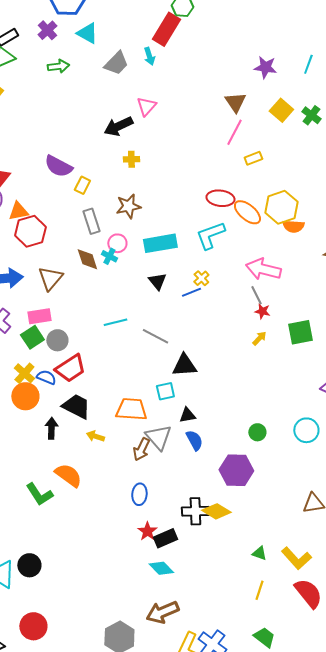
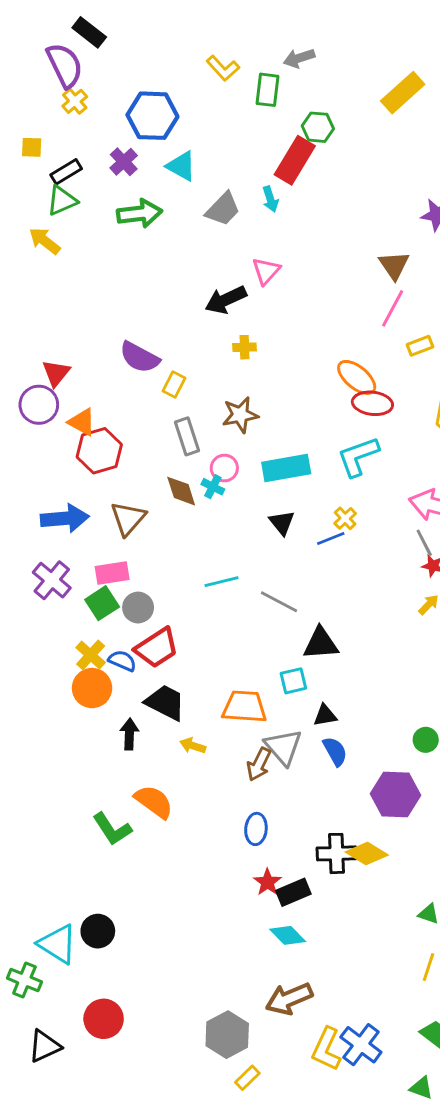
green arrow: (58, 66) -> (139, 213), size x1.4
orange triangle: (18, 211) -> (82, 422), turned 40
orange ellipse: (247, 212) -> (357, 377), moved

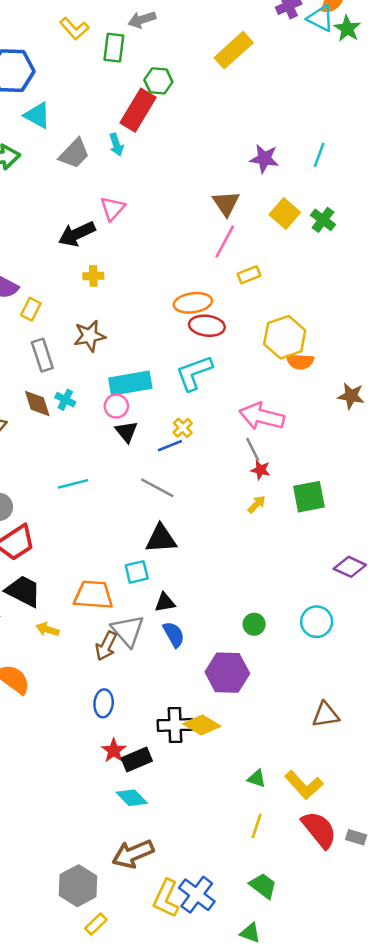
orange ellipse: (357, 377) -> (193, 303), turned -48
pink circle: (224, 468) -> (116, 406), moved
gray line: (279, 602) -> (157, 488), moved

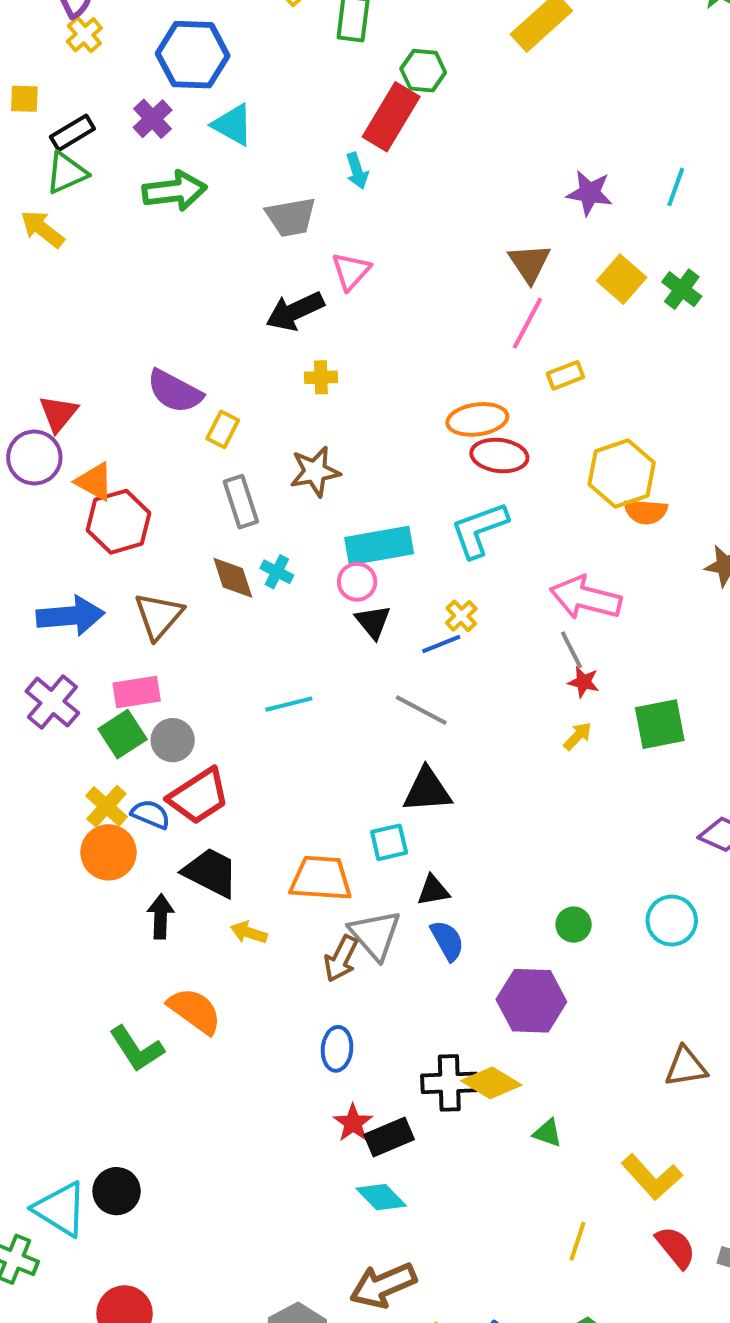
gray trapezoid: (74, 154) -> (291, 217), moved, turned 36
green triangle: (257, 779) -> (547, 1133), moved
red semicircle: (319, 830) -> (676, 1247), size x0.7

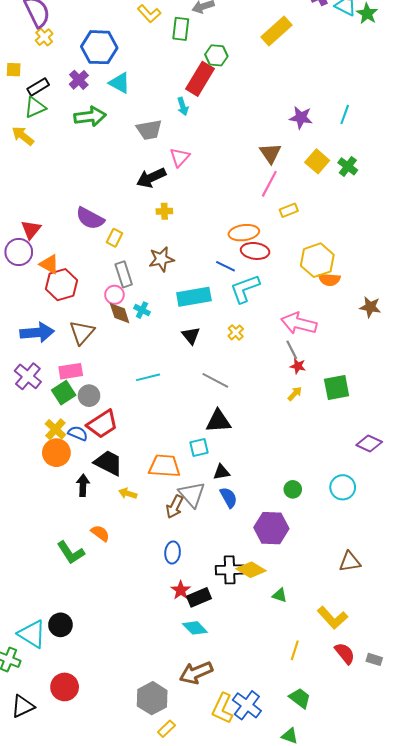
pink circle: (357, 582) -> (114, 295), moved
blue line: (441, 644) -> (226, 266), moved, turned 48
orange semicircle: (195, 1011) -> (100, 533), size x0.7

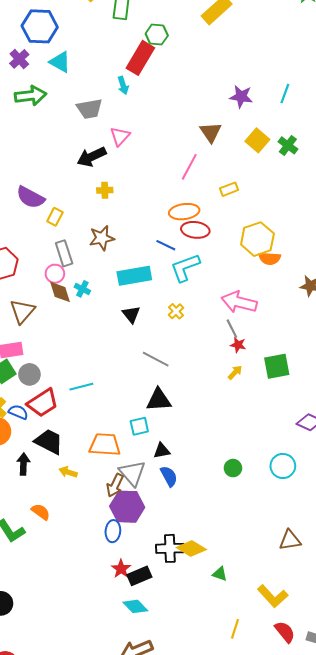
pink line: (269, 184) -> (189, 167), moved
cyan line: (148, 377) -> (81, 387), moved
purple hexagon: (271, 528) -> (127, 507), moved

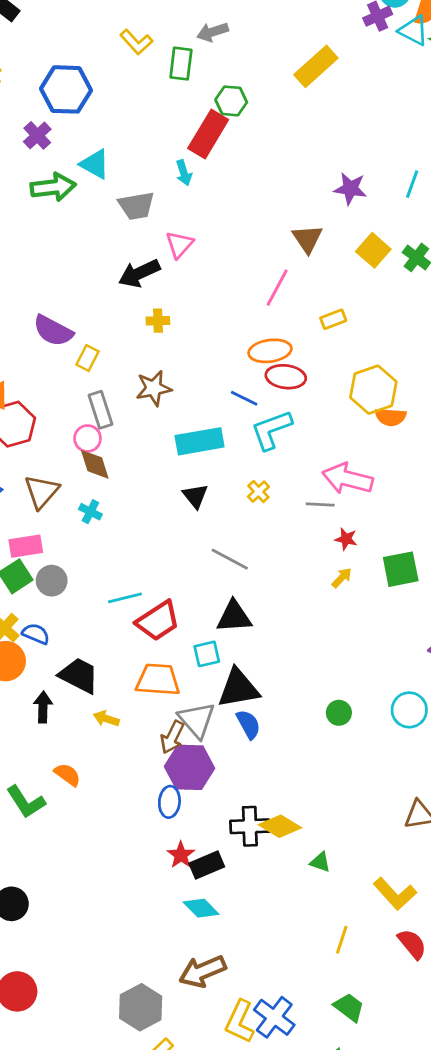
cyan triangle: (60, 62) -> (95, 164), moved
cyan cross: (82, 289) -> (90, 512), moved
gray line: (232, 329) -> (320, 505), moved, turned -60
red trapezoid: (43, 403) -> (158, 621), moved
black triangle: (162, 451) -> (238, 688), size x1.8

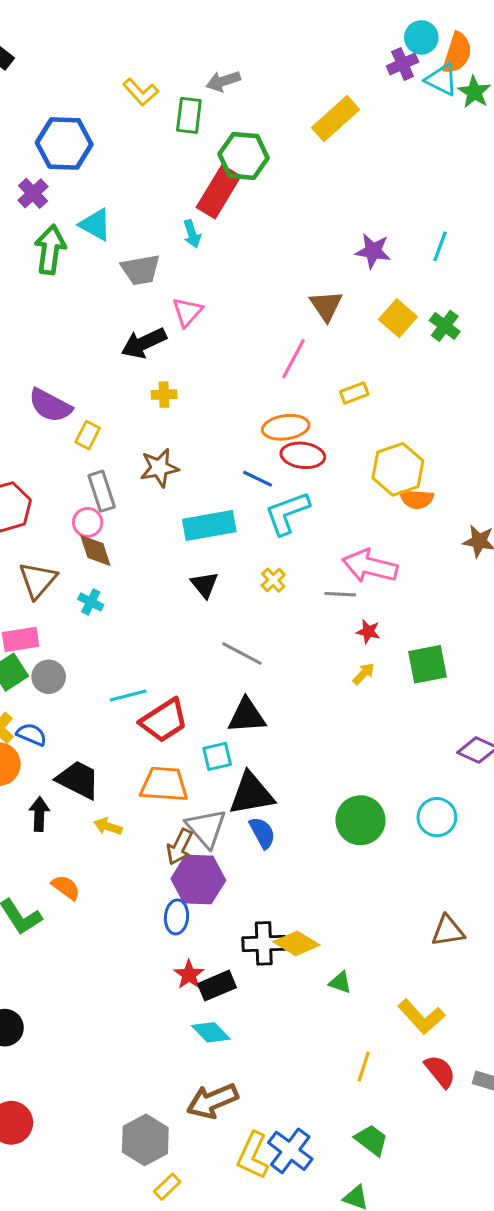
green hexagon: (231, 101) -> (244, 156), size x1.4
green arrow: (53, 187) -> (50, 250), turned -75
green circle: (339, 713) -> (360, 820), size x1.8

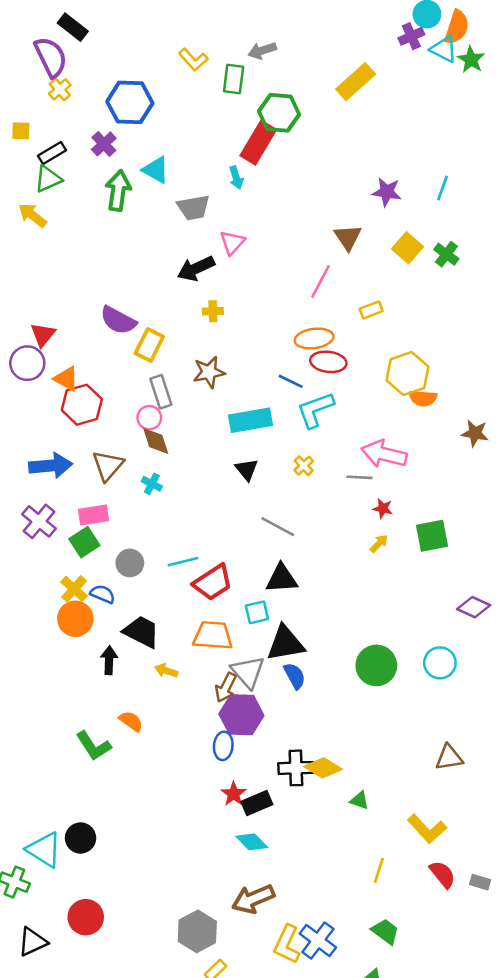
yellow rectangle: (88, 435) -> (149, 345), size x1.4
gray circle: (49, 677) -> (130, 563), moved

